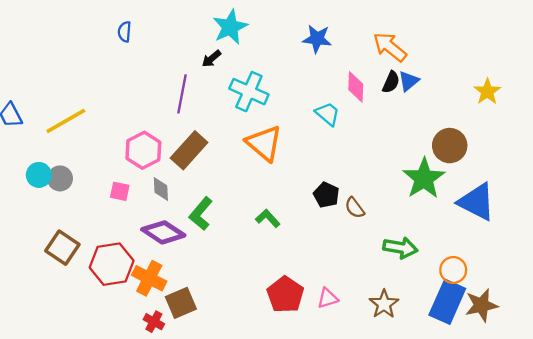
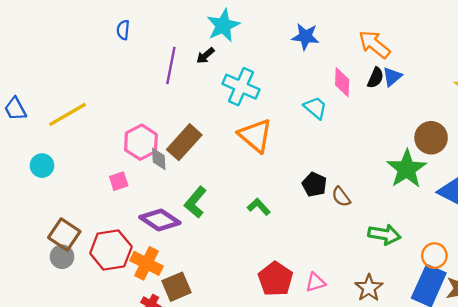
purple line: (182, 94) -> (171, 66), moved
gray circle: (60, 178) -> (62, 257), moved
gray diamond: (161, 189) -> (159, 159), moved
pink square: (120, 191) -> (119, 181), turned -30

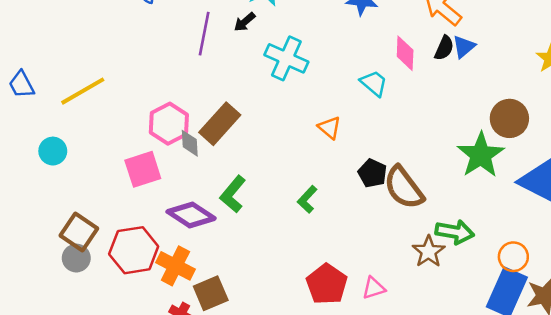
orange triangle: (255, 136) -> (329, 128), moved, size x0.6
pink square: (119, 181) -> (143, 169), size x1.6
brown semicircle: (341, 197) -> (404, 188), size x1.8
green L-shape: (259, 207) -> (307, 199), turned -95
brown star: (369, 288) -> (429, 252), moved

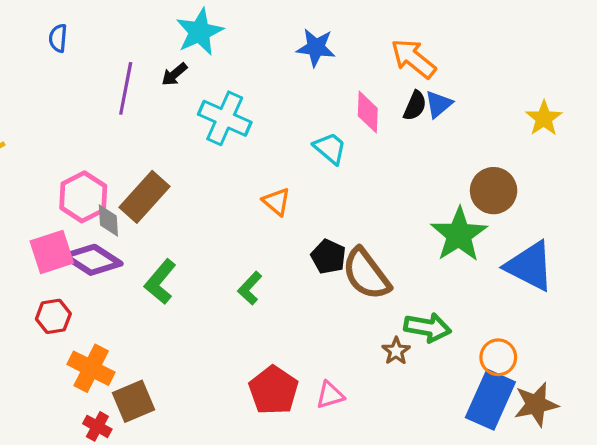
purple diamond: (191, 215) -> (93, 260), moved
red hexagon: (134, 250) -> (53, 316), moved, size x0.6
brown star: (429, 252) -> (396, 351), size x0.7

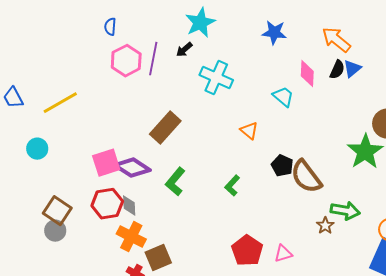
pink hexagon: (83, 197) -> (126, 61), moved
gray diamond: (108, 220) -> (129, 206), moved
red hexagon: (53, 316) -> (107, 204), size x1.4

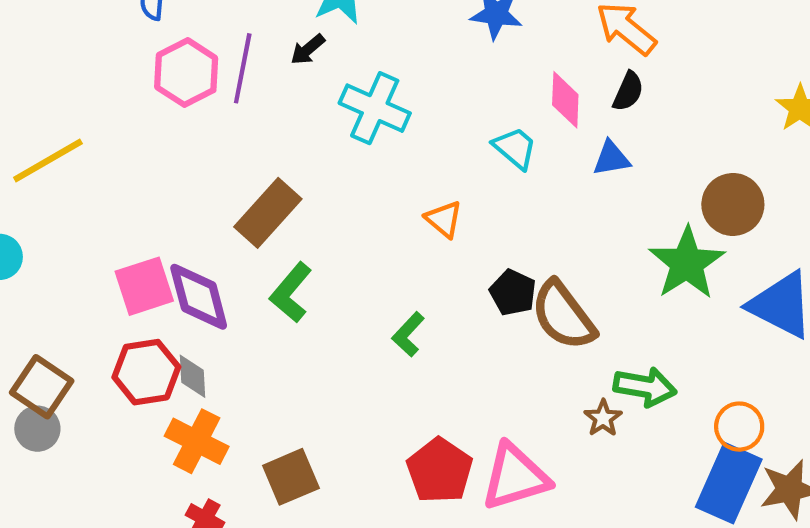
blue triangle: (352, 69) -> (611, 158), moved, turned 30
purple diamond: (132, 168) -> (199, 297), turned 42
green L-shape: (175, 182) -> (291, 292), moved
pink triangle: (283, 254) -> (515, 477), size x1.8
brown square: (158, 258) -> (291, 477), moved

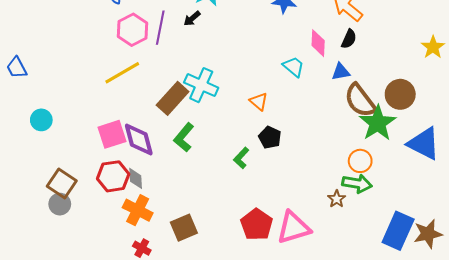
cyan cross: (375, 108) -> (201, 85), moved
yellow line: (48, 160) -> (122, 73), moved
black pentagon: (513, 292) -> (270, 137), moved
brown semicircle: (563, 316) -> (360, 100), moved
orange circle: (739, 427) -> (360, 161), moved

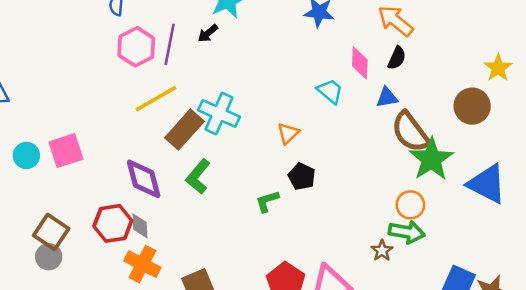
yellow line: (122, 73) -> (156, 99), moved
brown circle: (400, 94) -> (472, 106), moved
orange triangle: (259, 101) -> (288, 133), turned 36
pink square: (112, 134) -> (66, 151), moved
green L-shape: (241, 158) -> (267, 201), turned 30

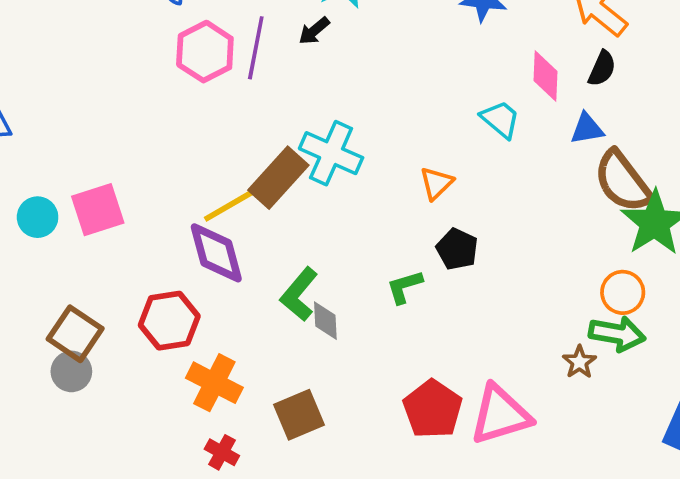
yellow line: (156, 99) -> (235, 202), moved
green L-shape: (198, 176) -> (299, 294), moved
gray diamond: (140, 226) -> (325, 321), moved

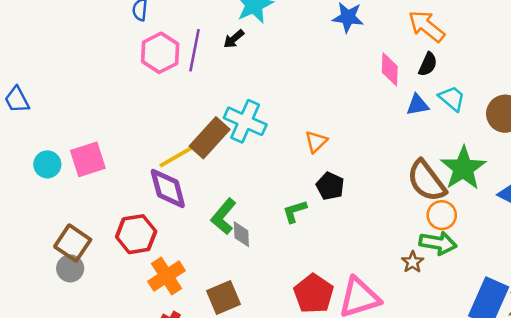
cyan trapezoid: (500, 119) -> (452, 98), moved
brown semicircle: (623, 181) -> (427, 181), moved
orange cross: (214, 383) -> (167, 276), turned 30

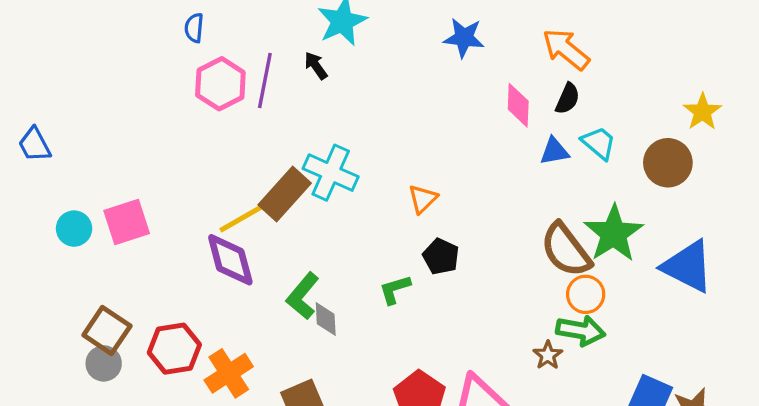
black arrow: (234, 39) -> (316, 66), turned 95
red hexagon: (136, 234) -> (174, 349), moved

